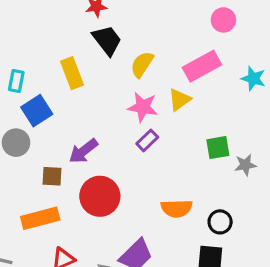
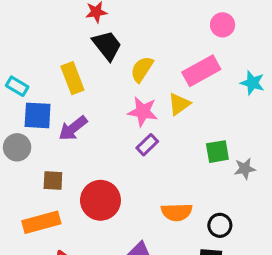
cyan rectangle: (16, 81) -> (17, 86), turned -70
blue square: (37, 111) -> (38, 115), turned 36
purple arrow: (83, 151) -> (73, 128), moved

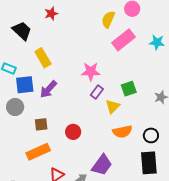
black trapezoid: (107, 45) -> (22, 31), moved
yellow semicircle: (142, 69) -> (108, 19), moved
yellow triangle: (179, 104) -> (113, 106), moved
green square: (217, 152) -> (129, 89), moved
red circle: (100, 200) -> (73, 132), size x0.6

